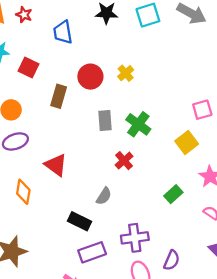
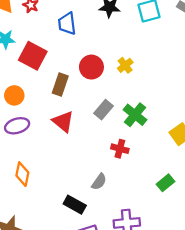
red square: (28, 67) -> (33, 56), size x1.4
gray rectangle: (105, 120) -> (103, 110), turned 42
red cross: (124, 161) -> (120, 149), turned -36
red triangle: (56, 165) -> (63, 122), moved

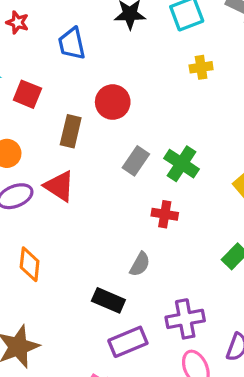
red square: (33, 56) -> (27, 94), size x0.7
yellow cross: (125, 65) -> (201, 67), moved, turned 35
red triangle: (63, 122) -> (59, 186), moved

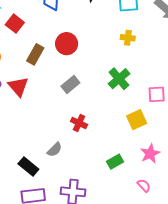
green cross: (182, 164) -> (119, 79), moved

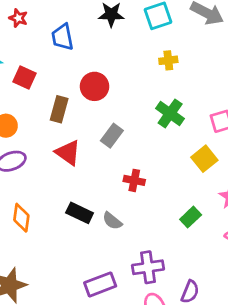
red triangle: (18, 87) -> (68, 153), moved
gray semicircle: (54, 150) -> (112, 221), turned 98
black rectangle: (28, 167) -> (80, 213), moved

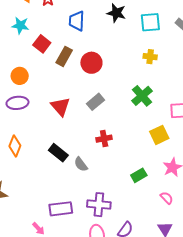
brown rectangle: (59, 109) -> (64, 56), moved
red cross: (134, 180) -> (104, 139), turned -35

